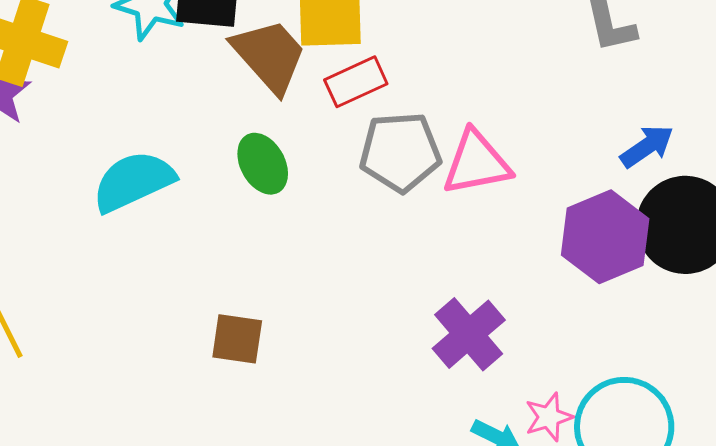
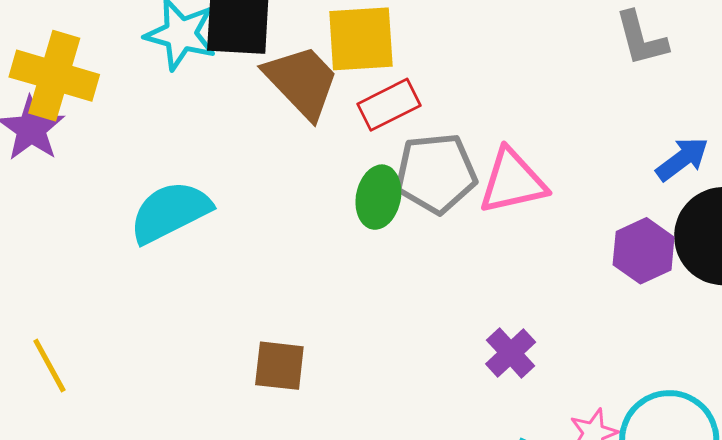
green ellipse: (263, 164) -> (378, 197), moved, turned 42
purple hexagon: (605, 237) -> (644, 251), size x0.7
purple cross: (469, 334) -> (511, 353), size x0.7

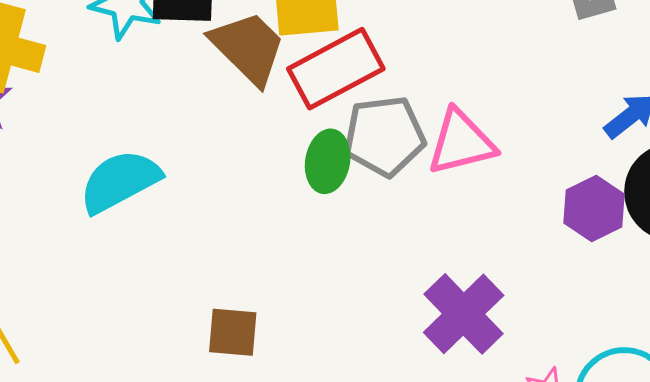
red rectangle: (389, 105) -> (336, 69), size x1.5
purple cross: (511, 353) -> (464, 314), size x1.6

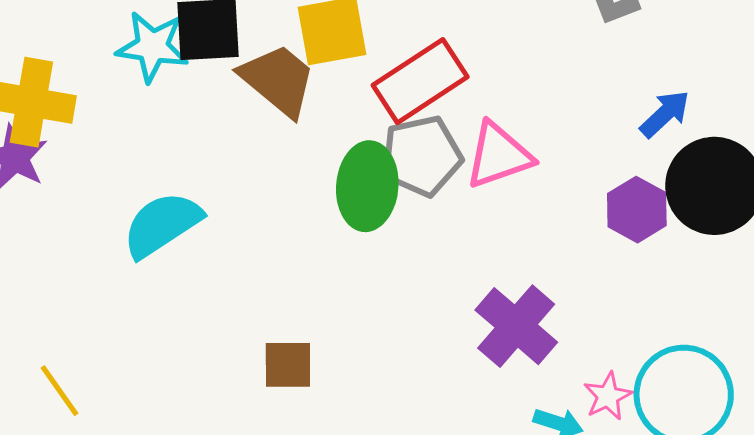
red rectangle: (336, 69) -> (420, 81), moved
green ellipse: (328, 161) -> (367, 186), size x1.4

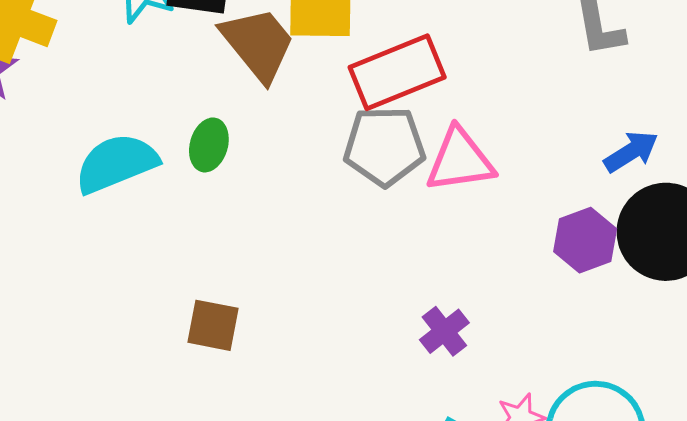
green ellipse: (367, 186) -> (209, 145), moved, size x0.6
purple cross: (516, 326) -> (444, 331), size x0.6

